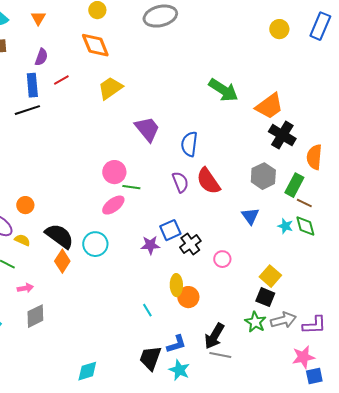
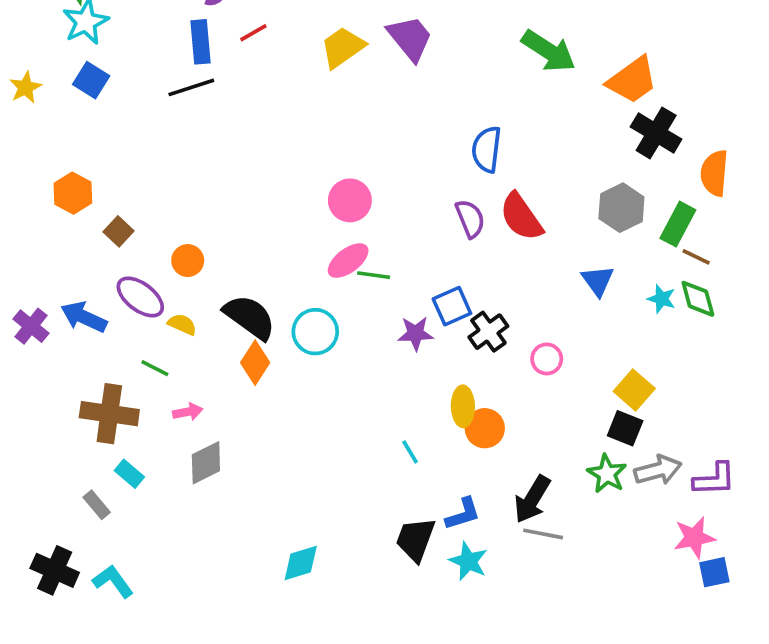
purple trapezoid: (147, 129) -> (410, 38), moved
green line: (131, 187) -> (374, 275), moved

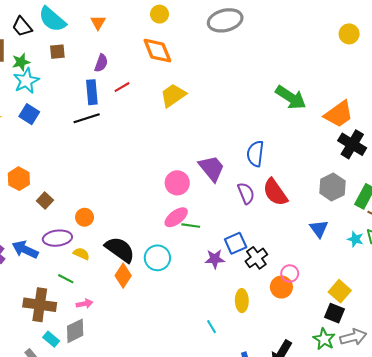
purple trapezoid: (410, 38) -> (212, 168), moved
purple ellipse: (140, 297) -> (57, 238), turned -44
orange circle: (485, 428) -> (281, 287), moved
gray diamond: (206, 463) -> (75, 331), moved

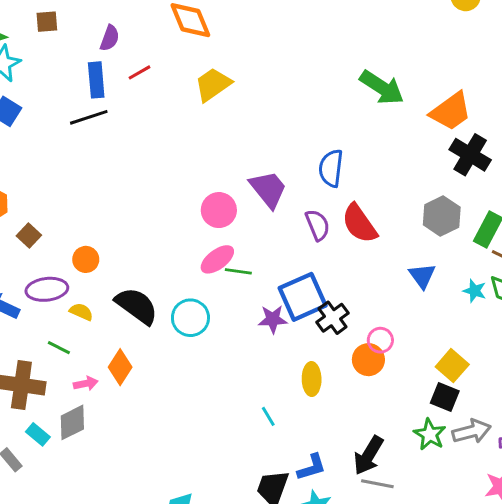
blue square: (236, 243) -> (303, 297), size x1.5
orange diamond: (123, 276) -> (120, 367), moved

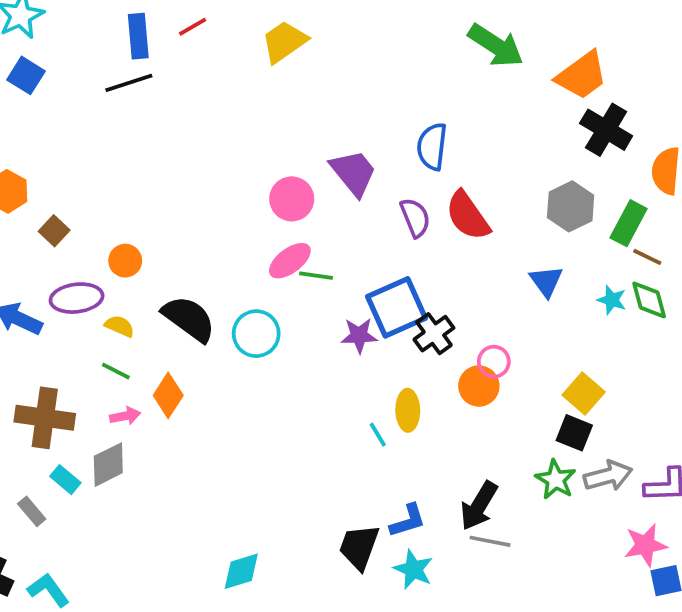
green line: (59, 348) -> (116, 371), moved
cyan line: (268, 416) -> (378, 435), moved

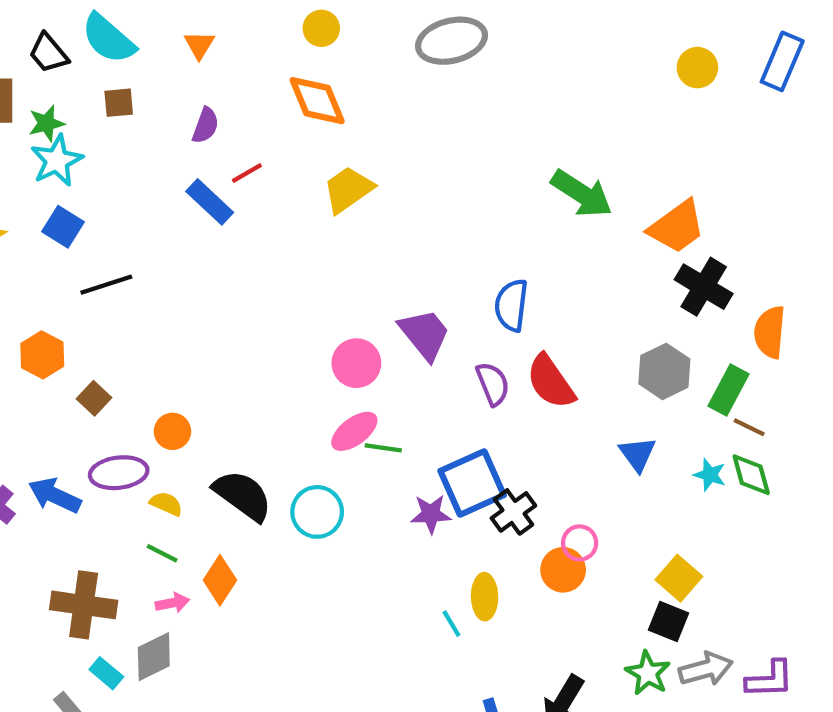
blue rectangle: (138, 36) -> (210, 202), moved, turned -42
black line: (129, 83) -> (106, 285), moved

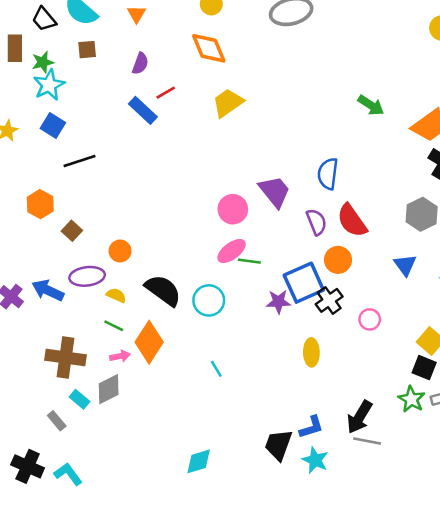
green arrow: (582, 194) -> (371, 105), size x0.7
orange circle: (563, 570) -> (338, 260), moved
orange diamond: (220, 580) -> (149, 342), size x1.4
cyan line: (451, 624) -> (216, 369), moved

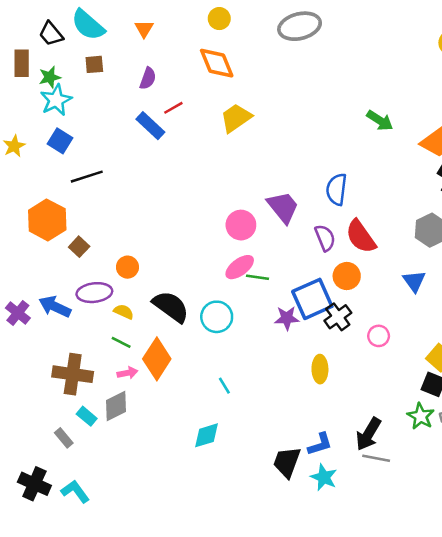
orange hexagon: (40, 204) -> (47, 220), size x1.4
cyan diamond: (199, 461) -> (207, 435), moved

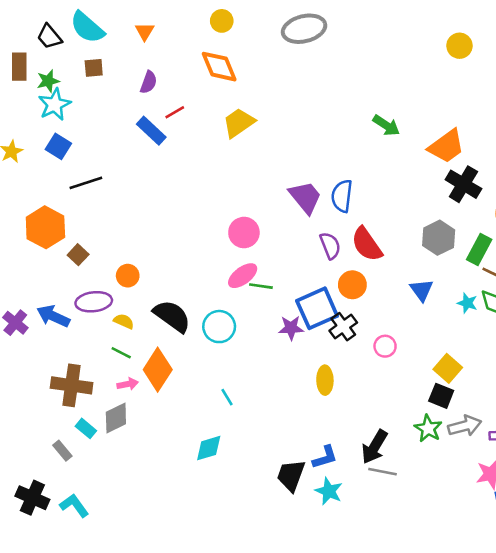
purple trapezoid: (283, 207) -> (305, 197), moved

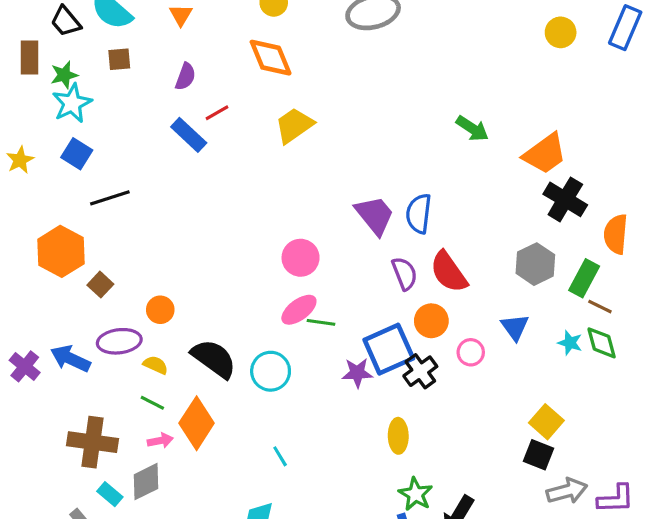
pink circle: (385, 346) -> (471, 352), moved
green star: (428, 428) -> (416, 494), moved

